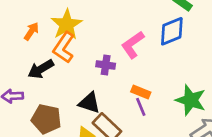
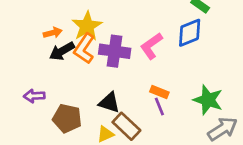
orange arrow: (31, 31) -> (53, 33), turned 42
purple cross: (106, 65) -> (115, 51), moved, size x1.6
black arrow: (41, 69) -> (62, 51), moved

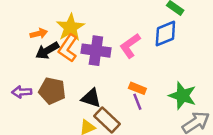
brown pentagon: (67, 118) -> (52, 91), moved

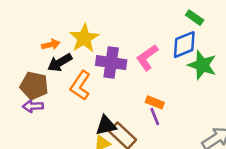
orange L-shape: (68, 48) -> (80, 86), moved
brown pentagon: (52, 91) -> (34, 86), moved
green star: (182, 96) -> (202, 65), moved
black triangle: (91, 98) -> (106, 125), moved, turned -30

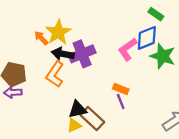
orange arrow: (51, 45) -> (41, 38), moved, turned -119
pink L-shape: (147, 57) -> (127, 49), moved
black arrow: (60, 63) -> (63, 54), moved, turned 40
purple cross: (111, 63) -> (82, 54), turned -30

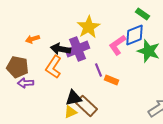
yellow star: (58, 32) -> (88, 27), moved
orange arrow: (41, 38) -> (32, 39), moved, turned -64
purple arrow: (13, 92) -> (26, 83), moved
purple line: (121, 102) -> (98, 70), moved

